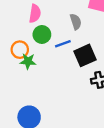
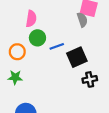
gray semicircle: (76, 22) -> (82, 20), moved
green star: (28, 61) -> (15, 77), moved

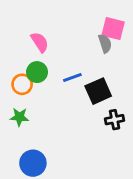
pink semicircle: (31, 19) -> (40, 42), turned -42
green circle: (37, 38) -> (37, 72), moved

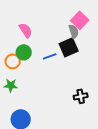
pink square: (113, 29) -> (80, 20), turned 30
black square: (98, 91) -> (69, 47), moved
black cross: (115, 120) -> (81, 96), moved

